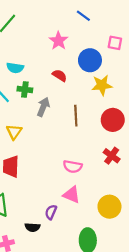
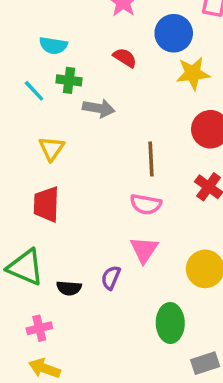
gray arrow: (43, 107) -> (99, 108), turned 78
brown line: (76, 116) -> (151, 159), moved
pink triangle: (72, 195) -> (144, 250), turned 42
black semicircle: (32, 227) -> (69, 288), moved

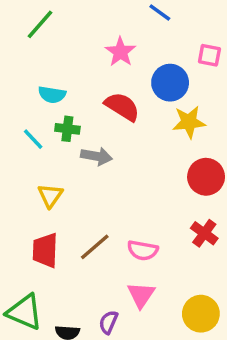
red semicircle: (125, 58) -> (122, 107), size x1.5
brown line: (151, 159) -> (95, 247), moved, turned 52

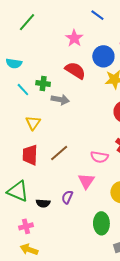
cyan semicircle: (52, 95) -> (14, 63), moved
pink semicircle: (143, 250) -> (99, 157), moved

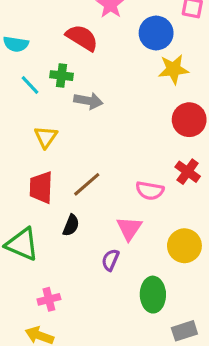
red semicircle: (75, 70) -> (82, 38), moved
purple semicircle: (67, 197) -> (110, 260), moved
black semicircle: (43, 203) -> (71, 225), moved, turned -72
pink cross: (26, 226) -> (49, 299), moved

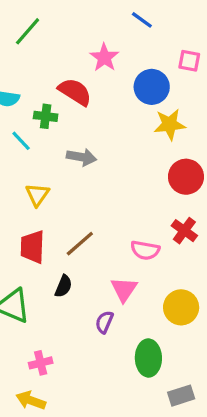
green cross: (62, 76) -> (46, 116), moved

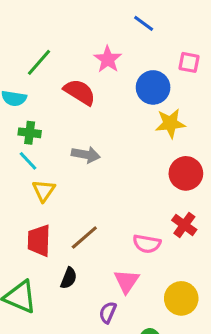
green line: (28, 31) -> (39, 62), moved
green cross: (46, 116) -> (30, 133), moved
cyan line: (21, 141) -> (28, 161), moved

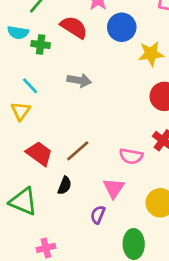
blue circle: (153, 87) -> (122, 27), moved
green cross: (30, 133) -> (41, 45), moved
yellow triangle: (44, 191) -> (21, 111), moved
red trapezoid: (39, 241) -> (39, 154), turned 124

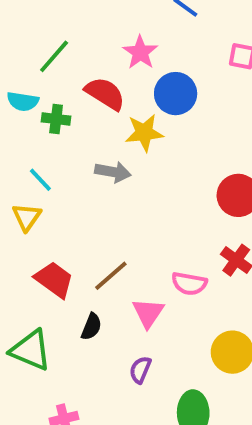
yellow star: (151, 54) -> (144, 133), moved
pink triangle: (114, 188) -> (148, 313), moved

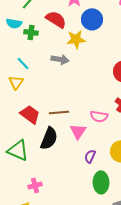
brown line: (111, 276) -> (59, 112), turned 36
black semicircle: (91, 327) -> (49, 138), size x1.6
purple semicircle: (140, 370) -> (90, 156), moved

